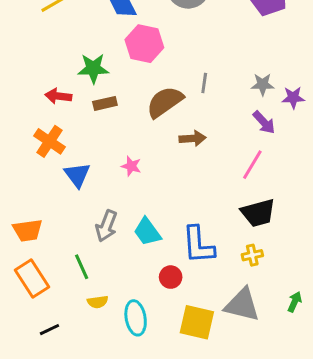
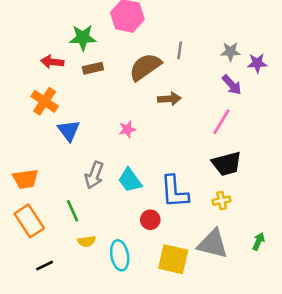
pink star: (131, 166) -> (127, 129), moved, turned -30

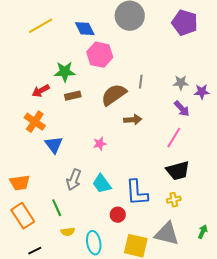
red arrow: (52, 62) -> (41, 91), turned -36

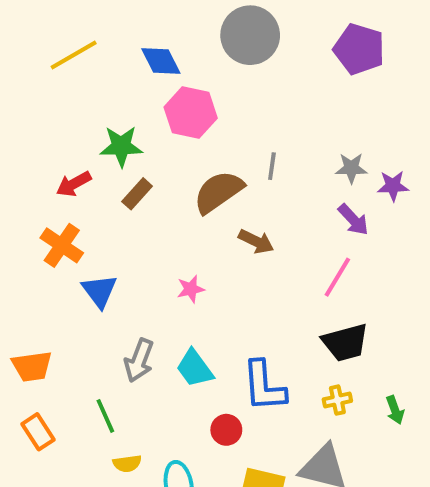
brown rectangle: (73, 96) -> (137, 194), turned -35
brown arrow: (133, 120) -> (256, 241), turned 30
orange rectangle: (23, 216) -> (38, 432), size x0.7
green arrow: (203, 232) -> (395, 410), moved, turned 136

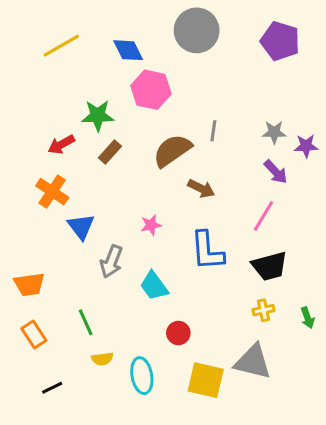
gray arrow: (139, 360) -> (111, 262), moved
blue L-shape: (264, 386) -> (207, 251), moved

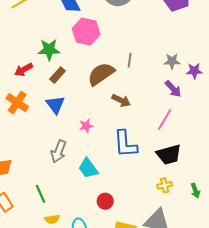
blue triangle: (81, 227) -> (55, 105), moved

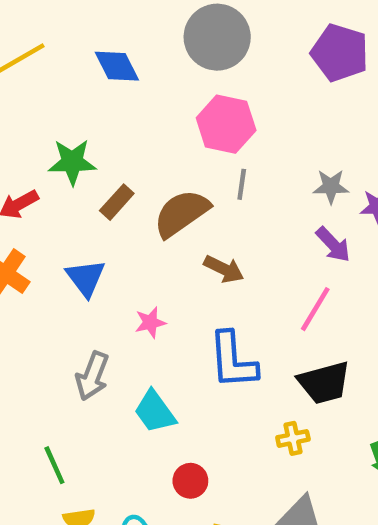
pink hexagon: (86, 32) -> (226, 124), moved
brown rectangle: (57, 75) -> (117, 202), moved
yellow cross: (165, 185) -> (293, 438), moved

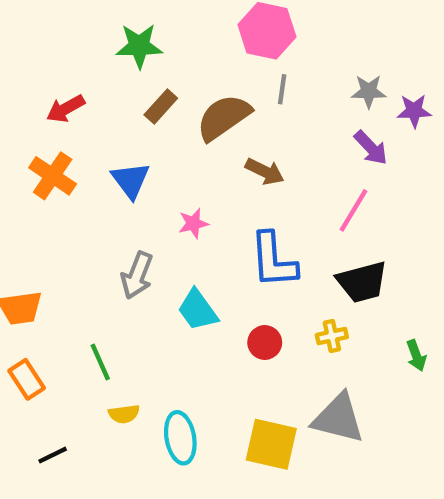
green star: (72, 162) -> (139, 46), moved
red circle: (190, 481) -> (265, 342), moved

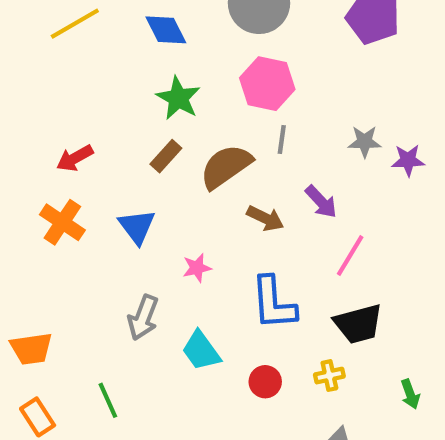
green star: (139, 46) -> (178, 98), moved, turned 30
purple arrow: (371, 148) -> (321, 202), moved

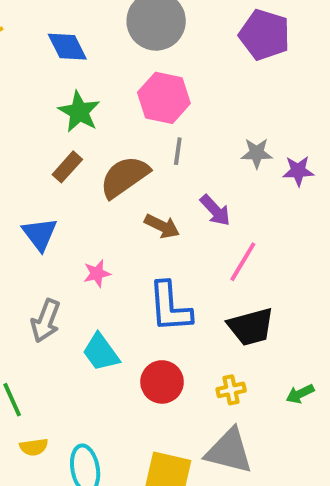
yellow cross: (329, 376) -> (231, 390), moved
red circle: (265, 382) -> (162, 382), size x1.4
green arrow: (410, 394) -> (300, 394), turned 84

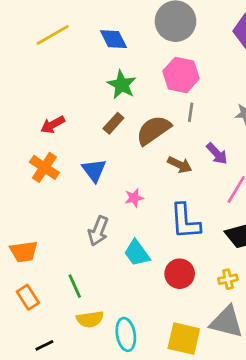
yellow semicircle: (34, 447) -> (90, 319), size x1.4

